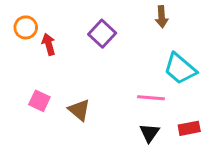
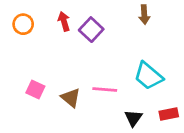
red arrow: (49, 44) -> (64, 21), moved
cyan trapezoid: (180, 69) -> (148, 76), moved
pink line: (151, 98) -> (105, 89), moved

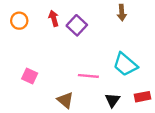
brown triangle: (71, 98) -> (65, 100), moved

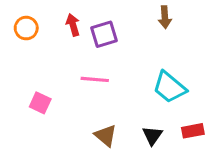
purple square: (77, 25) -> (104, 34), turned 30
pink line: (88, 76) -> (95, 79), moved
brown triangle: (65, 100) -> (106, 136), moved

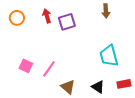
pink line: (95, 79) -> (49, 69), moved, turned -60
cyan trapezoid: (170, 87) -> (109, 56), turned 35
black triangle: (152, 136) -> (98, 87), turned -32

